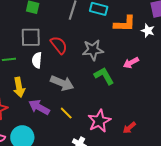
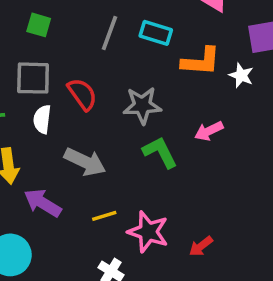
yellow line: (66, 113) -> (104, 216), moved, turned -64
pink star: (99, 121) -> (148, 232), turned -30

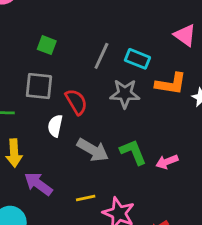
gray star: (142, 105) -> (125, 94), moved
white semicircle: (42, 119) -> (55, 126), moved
pink arrow: (209, 131) -> (167, 162), moved
gray arrow: (85, 162) -> (93, 150), moved

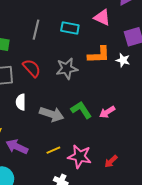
gray line: (101, 56) -> (36, 30), moved
cyan rectangle: (137, 59) -> (70, 28), moved
red semicircle: (76, 102) -> (32, 68), moved

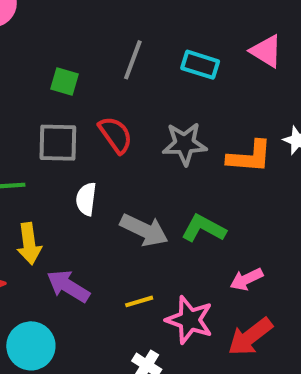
orange L-shape: (99, 55) -> (250, 157), moved
green L-shape: (81, 110) -> (204, 228), turned -35
pink arrow: (107, 112) -> (246, 279), moved
red arrow: (111, 161) -> (250, 337), size x1.6

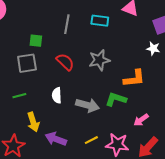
gray square: (58, 143) -> (27, 63), moved
orange L-shape: (250, 157) -> (134, 78), moved

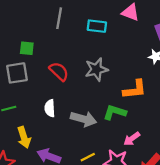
gray line: (67, 24) -> (59, 18), moved
pink arrow: (141, 120) -> (132, 139), moved

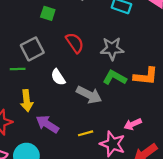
gray square: (17, 73) -> (32, 49), moved, turned -30
white semicircle: (50, 108) -> (58, 77), turned -42
green L-shape: (115, 112) -> (115, 78), moved

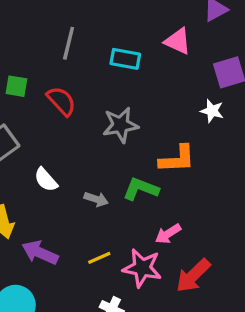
red semicircle: (75, 43) -> (61, 101), moved
green L-shape: (115, 78) -> (141, 189), moved
gray arrow: (89, 95) -> (96, 199), size x0.6

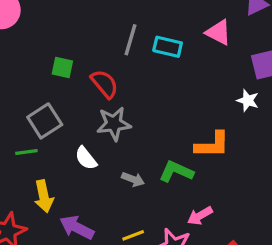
gray line: (69, 43) -> (131, 40), moved
gray star: (121, 125) -> (114, 124), moved

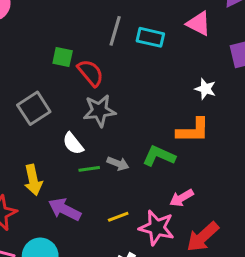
green square: (62, 67) -> (63, 57), moved
white star: (248, 100) -> (205, 89), moved
green line: (26, 152) -> (89, 169), moved

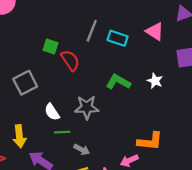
gray star: (99, 111) -> (87, 107), moved
orange L-shape: (193, 130) -> (150, 141), moved
green L-shape: (159, 156) -> (118, 82), moved
gray arrow: (118, 163) -> (82, 149), moved

